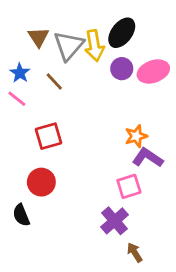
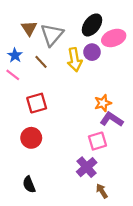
yellow arrow: (94, 46) -> (75, 60), moved
pink ellipse: (153, 72) -> (114, 38), moved
black semicircle: (21, 215) -> (29, 184), moved

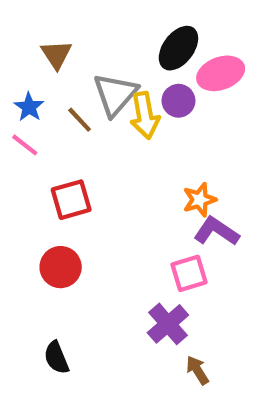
gray triangle: (52, 35) -> (115, 94), moved

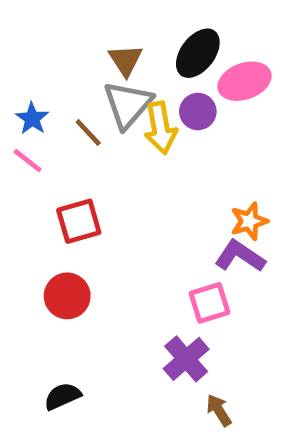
brown triangle: (56, 54) -> (125, 60), moved
orange star: (200, 200) -> (249, 221), moved
black semicircle: (56, 358) -> (62, 396), turned 88

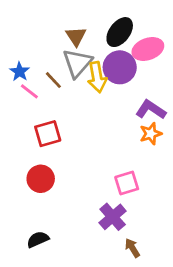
purple circle: (198, 112) -> (120, 67), size x1.5
pink line: (27, 161) -> (29, 91), moved
purple L-shape: (240, 256) -> (151, 110), moved

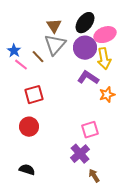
yellow arrow: (97, 77) -> (104, 59), moved
purple L-shape: (151, 110) -> (88, 78), moved
black semicircle: (38, 239) -> (27, 170), turned 42

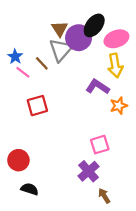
purple circle: (85, 48) -> (79, 38), moved
red circle: (29, 127) -> (18, 160), moved

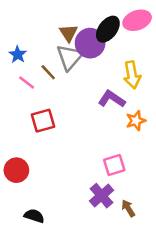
pink ellipse: (116, 39) -> (137, 20), moved
blue star: (15, 57) -> (18, 55), moved
red circle: (18, 160) -> (16, 170), moved
brown arrow: (104, 196) -> (128, 208), moved

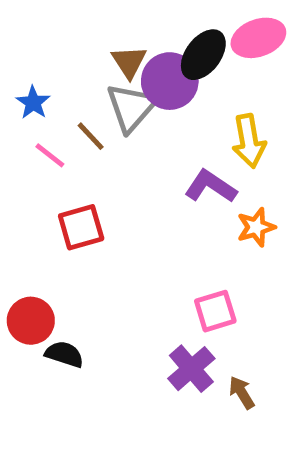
black semicircle: (34, 216) -> (64, 354), moved

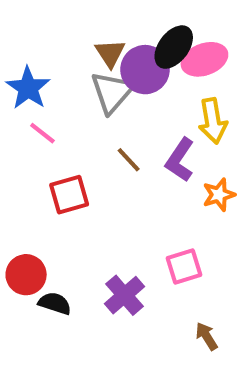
pink ellipse: (258, 38) -> (204, 59), moved
blue star: (33, 103) -> (28, 88), size x1.5
brown line: (91, 136) -> (129, 160), moved
purple L-shape: (211, 186) -> (180, 160), turned -90
purple cross: (191, 369) -> (124, 295), moved

